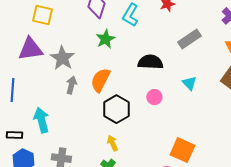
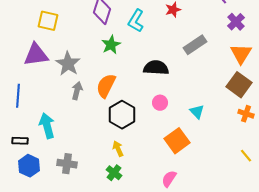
cyan triangle: (189, 83) -> (197, 112), moved
orange square: (182, 150) -> (177, 141), moved, turned 30

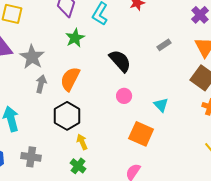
gray rectangle: (195, 45) -> (164, 45), moved, size x0.6
black semicircle: (156, 68) -> (120, 61), turned 45
black hexagon: (122, 115) -> (67, 116), moved
orange square: (177, 141) -> (141, 134), turned -30

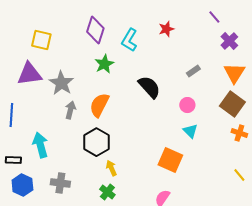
pink circle: (124, 96) -> (187, 105), moved

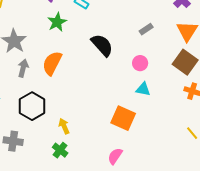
cyan triangle: (190, 131) -> (143, 89), turned -35
black hexagon: (96, 142) -> (32, 106), moved

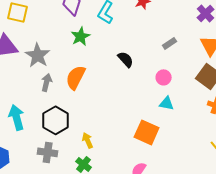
black semicircle: (102, 45) -> (126, 59), size x0.7
gray cross: (13, 141) -> (48, 152), moved

